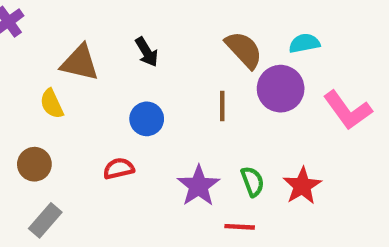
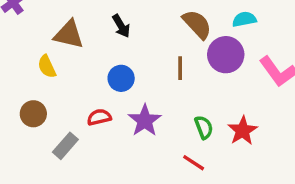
purple star: (199, 186) -> (145, 121), moved
gray rectangle: (45, 220) -> (65, 146), moved
red line: (240, 227) -> (194, 163), turned 30

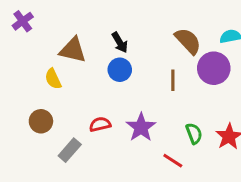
blue circle: (121, 78) -> (120, 70), moved
red line: (194, 163) -> (173, 161), moved

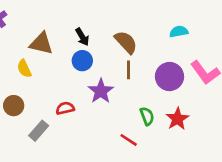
brown semicircle: (188, 41) -> (126, 42), moved
purple circle: (214, 68) -> (169, 77), moved
purple star: (141, 127) -> (101, 91), moved

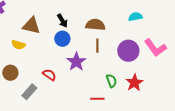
brown semicircle: (126, 42) -> (95, 25), turned -42
yellow semicircle: (24, 69) -> (18, 45), turned -48
red semicircle: (65, 108) -> (49, 75), turned 48
red line: (129, 140) -> (97, 99), turned -32

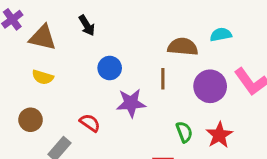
black arrow: (62, 21) -> (87, 25), moved
brown semicircle: (95, 25) -> (183, 47), moved
brown triangle: (31, 26) -> (43, 38), moved
purple star: (76, 62) -> (131, 103), turned 30

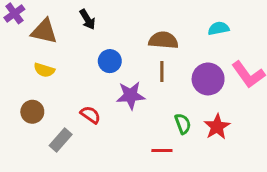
brown semicircle: (183, 47) -> (163, 40), moved

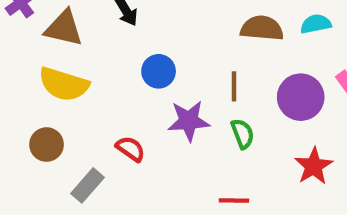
brown semicircle: (163, 40) -> (262, 28), moved
yellow semicircle: (44, 70) -> (64, 84), size x1.6
green semicircle: (183, 124) -> (243, 134), moved

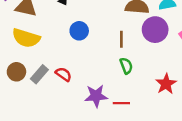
purple circle: (301, 97) -> (155, 30), moved
purple star: (189, 121) -> (96, 96), moved
gray rectangle: (87, 185) -> (39, 74), moved

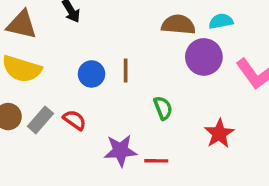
blue circle: (79, 31) -> (92, 74), moved
brown line: (121, 39) -> (126, 71), moved

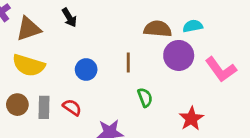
brown triangle: (22, 25) -> (29, 29), turned -32
brown line: (126, 71) -> (128, 62), moved
gray rectangle: (40, 120) -> (44, 107), turned -40

